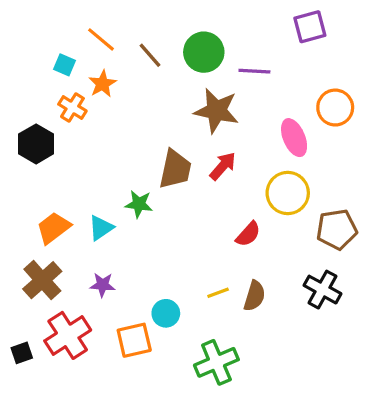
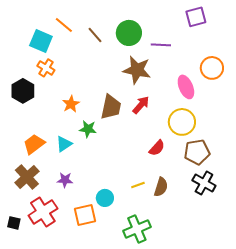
cyan square: (64, 65) -> (41, 41), size x1.6
orange star: (102, 84) -> (71, 104), moved
brown pentagon: (337, 229) -> (197, 152), moved
black square: (22, 353) -> (14, 223), turned 32

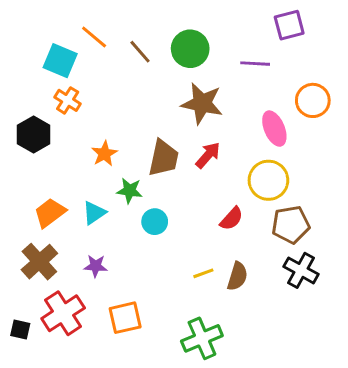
purple line: (161, 45) -> (255, 64), moved
cyan circle: (105, 198) -> (155, 222), moved

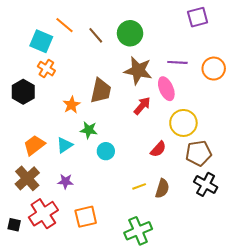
purple line: (255, 64) -> (177, 62), moved
pink ellipse: (274, 129) -> (166, 89), moved
brown trapezoid: (164, 158) -> (101, 91), moved

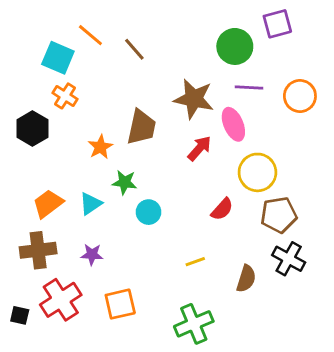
green circle: (130, 33) -> (235, 46), moved
brown cross: (27, 178) -> (38, 250), turned 35
brown semicircle: (162, 188) -> (246, 279), moved

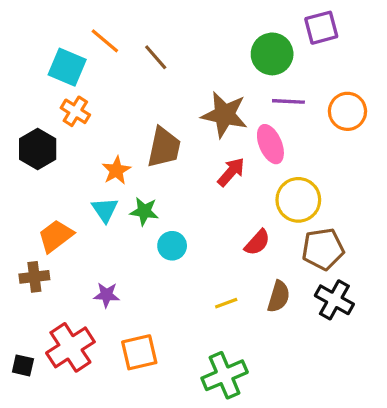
cyan triangle: (90, 204) -> (105, 210), moved, turned -30
brown cross: (38, 250) -> (34, 277), moved, size x0.7
brown semicircle: (246, 279) -> (279, 297), moved

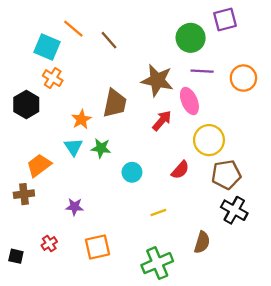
cyan circle: (172, 246) -> (132, 172), moved
brown semicircle: (279, 297) -> (202, 242), moved
red cross: (70, 347) -> (49, 244), size x0.5

